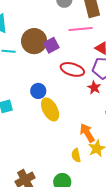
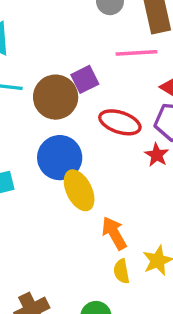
brown circle: (34, 41) -> (56, 97), moved
blue circle: (38, 91) -> (60, 158), size x1.6
orange arrow: (87, 133) -> (114, 233), moved

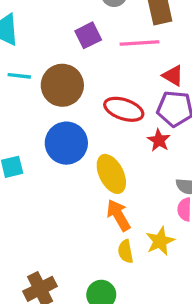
purple square: (85, 79) -> (88, 35), moved
yellow ellipse: (79, 190) -> (111, 174), moved

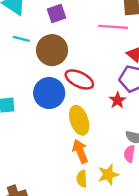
purple square: (88, 35) -> (57, 14), moved
red ellipse: (124, 109) -> (79, 79), moved

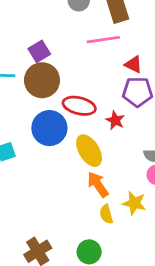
purple square: (57, 14) -> (39, 51), moved
red star: (118, 100) -> (115, 120), moved
yellow star: (108, 175) -> (134, 203), turned -30

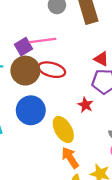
pink line: (103, 40) -> (43, 41), moved
red ellipse: (79, 106) -> (52, 70), moved

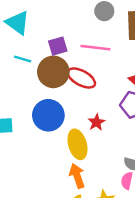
pink line: (43, 41) -> (95, 48), moved
red star: (85, 105) -> (96, 122), moved

